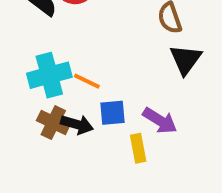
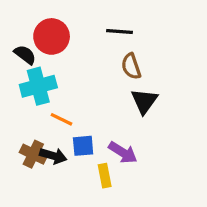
cyan cross: (49, 75) -> (38, 86), moved

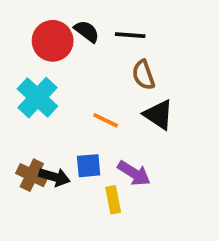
black semicircle: (25, 55) -> (87, 31), moved
cyan cross: (38, 86) -> (37, 98), turned -32
black triangle: (144, 101) -> (159, 115), turned -32
orange line: (61, 119) -> (106, 120), moved

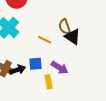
brown semicircle: (143, 75) -> (65, 27), moved
black arrow: (55, 177) -> (18, 70), turned -35

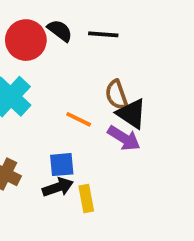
purple arrow: (60, 68) -> (124, 138), moved
black arrow: (18, 70) -> (58, 187), moved

